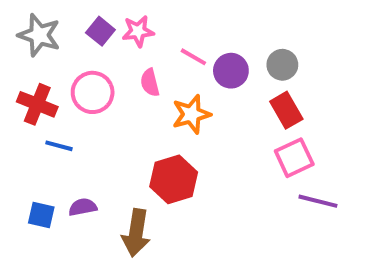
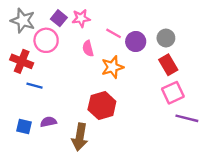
pink circle: (93, 92) -> (46, 40), moved

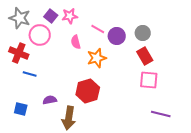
pink square: (173, 93) -> (149, 80), turned 30
purple line: (187, 118) -> (161, 114), moved
purple semicircle: (48, 122) -> (50, 100), moved

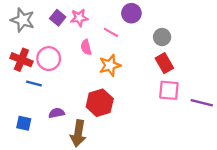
pink circle: (40, 35) -> (49, 59), moved
purple circle: (117, 36) -> (131, 13), moved
purple line: (161, 114) -> (202, 103), moved

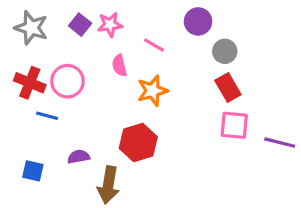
purple circle: (131, 13) -> (198, 21), moved

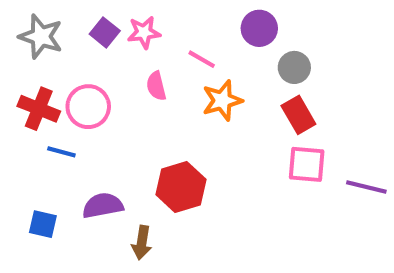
orange star: (152, 91) -> (222, 100), moved
purple semicircle: (78, 157) -> (103, 206), size x1.4
brown arrow: (108, 185) -> (142, 243), size x0.7

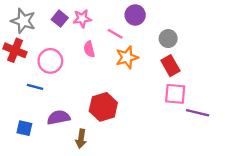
purple circle: (259, 28) -> (135, 15), moved
red cross: (39, 109) -> (15, 50), moved
purple line: (366, 187) -> (198, 113), moved

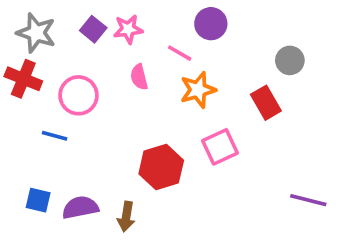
gray circle: (168, 39) -> (290, 60), moved
pink square: (175, 94) -> (220, 147), moved, turned -30
purple line: (198, 113) -> (308, 200), moved
purple semicircle: (59, 117) -> (80, 207), moved

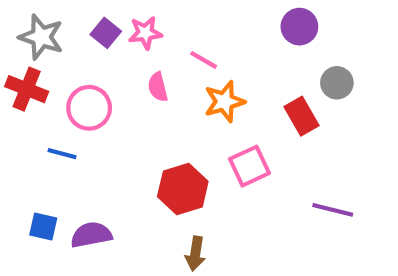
purple circle: (211, 24) -> (299, 27), moved
gray circle: (290, 60) -> (337, 83), moved
purple line: (308, 200) -> (333, 210), moved
brown arrow: (126, 217) -> (195, 254), moved

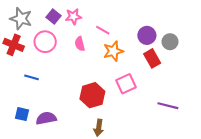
purple circle: (299, 27) -> (147, 35), moved
pink circle: (89, 108) -> (45, 42), moved

